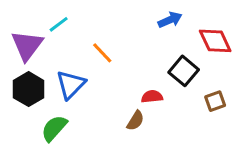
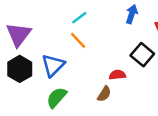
blue arrow: (170, 20) -> (132, 14), turned -48
cyan line: (59, 24) -> (79, 18), moved
green semicircle: (54, 128) -> (57, 97), moved

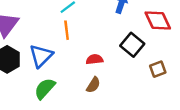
orange line: (78, 40) -> (67, 30), turned 36
red semicircle: (117, 75) -> (95, 59), moved

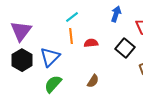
red semicircle: (95, 59) -> (91, 43), moved

